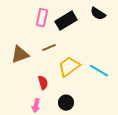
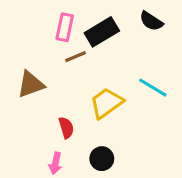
brown line: (49, 48) -> (76, 57), moved
cyan line: (99, 71) -> (153, 88), moved

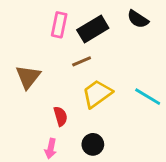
brown line: (76, 57) -> (82, 61), moved
brown triangle: (31, 84) -> (28, 77), turned -32
cyan line: (153, 88) -> (148, 97), moved

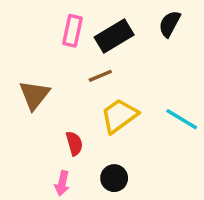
black semicircle: (138, 19) -> (170, 24), turned 85

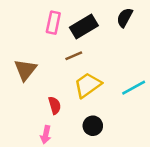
cyan line: (182, 119) -> (134, 88), turned -60
black circle: (114, 178) -> (93, 126), moved

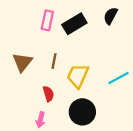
brown line: (74, 56) -> (54, 61), moved, turned -56
yellow trapezoid: (88, 85) -> (78, 76), turned -30
black circle: (93, 126) -> (82, 112), size x1.5

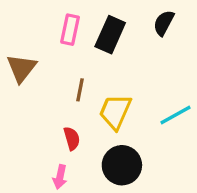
black rectangle: (74, 24) -> (110, 35), turned -35
brown triangle: (22, 62) -> (21, 68), moved

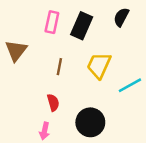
yellow trapezoid: (115, 112) -> (99, 65), moved

